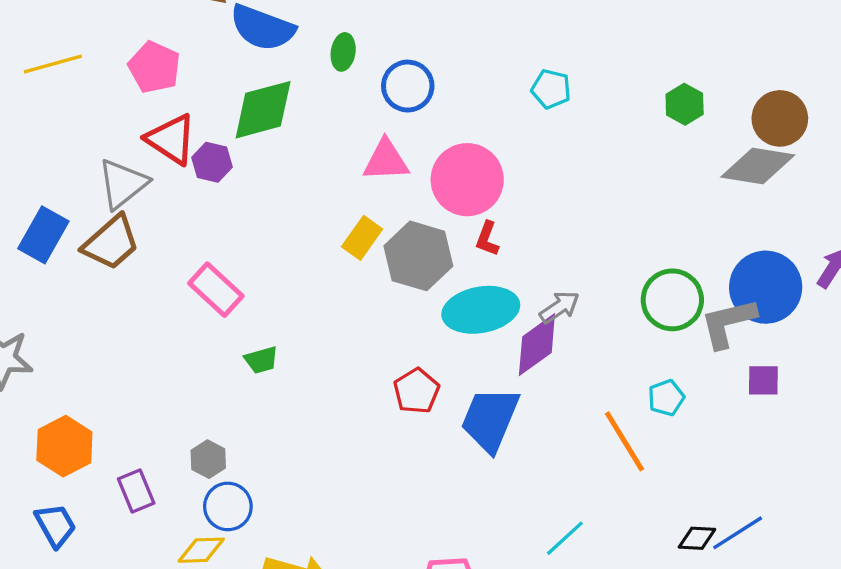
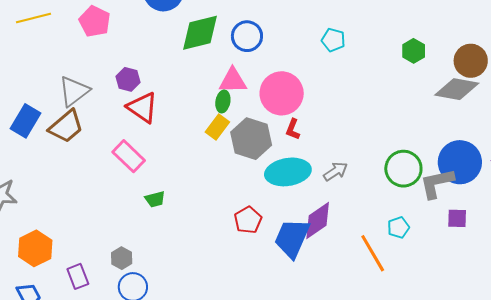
green ellipse: (343, 52) -> (223, 101), moved
green diamond: (263, 110) -> (200, 33), moved
red triangle: (171, 139) -> (142, 108), moved
purple diamond: (537, 345) -> (318, 220), moved

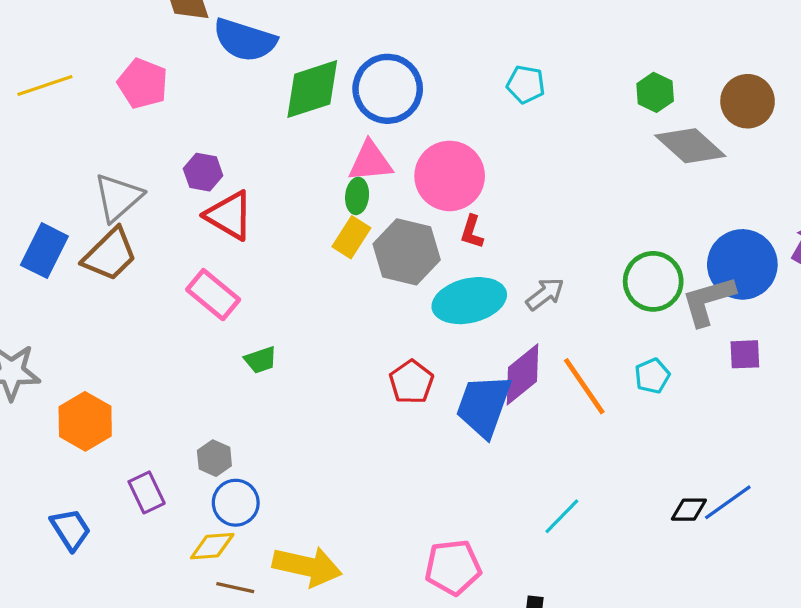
blue circle: (247, 36) -> (388, 89), size x1.4
gray diamond: (457, 89) -> (690, 146), moved, turned 36
orange hexagon: (35, 248) -> (85, 421), moved
orange line: (373, 253) -> (584, 386), moved

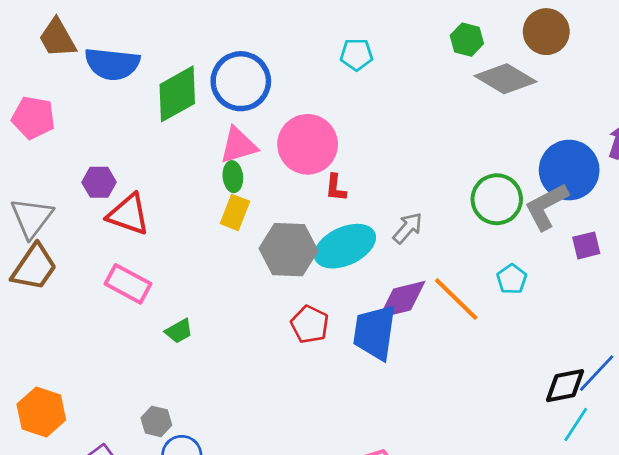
gray hexagon: (407, 252) -> (289, 250), moved
purple diamond: (522, 374) -> (402, 299), turned 36
black diamond: (689, 510) -> (565, 386), size x1.4
cyan line: (562, 516) -> (576, 424), moved

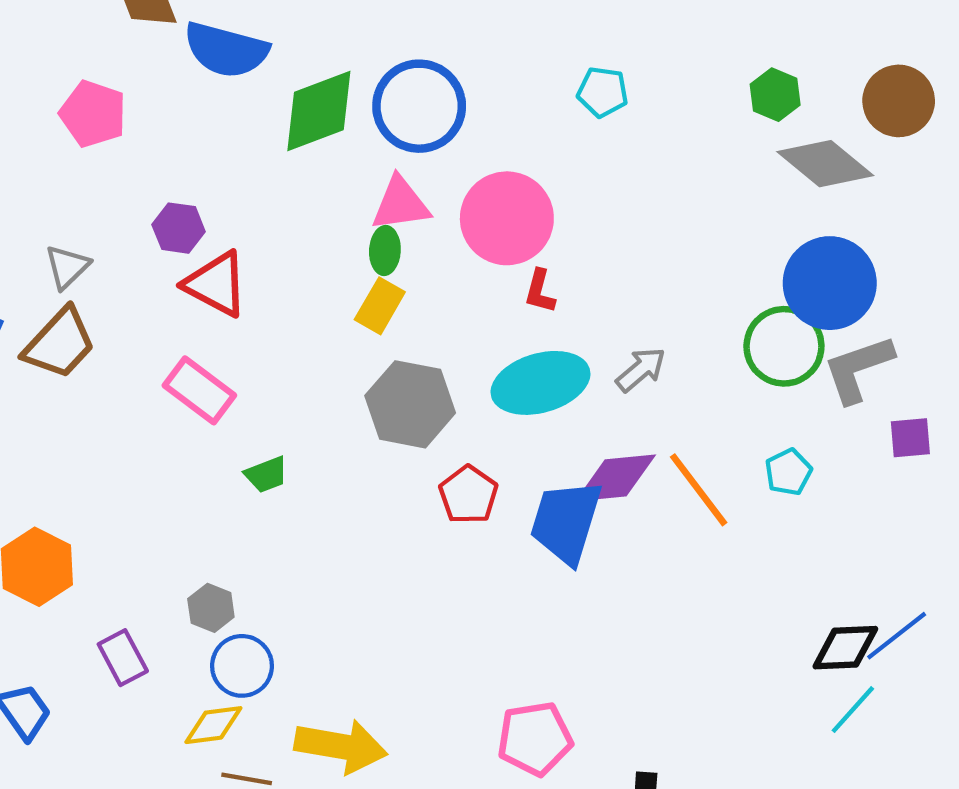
blue circle: (569, 170) -> (830, 283), moved
gray triangle: (32, 218) -> (67, 267), size x0.7
gray hexagon: (289, 250) -> (410, 404), moved

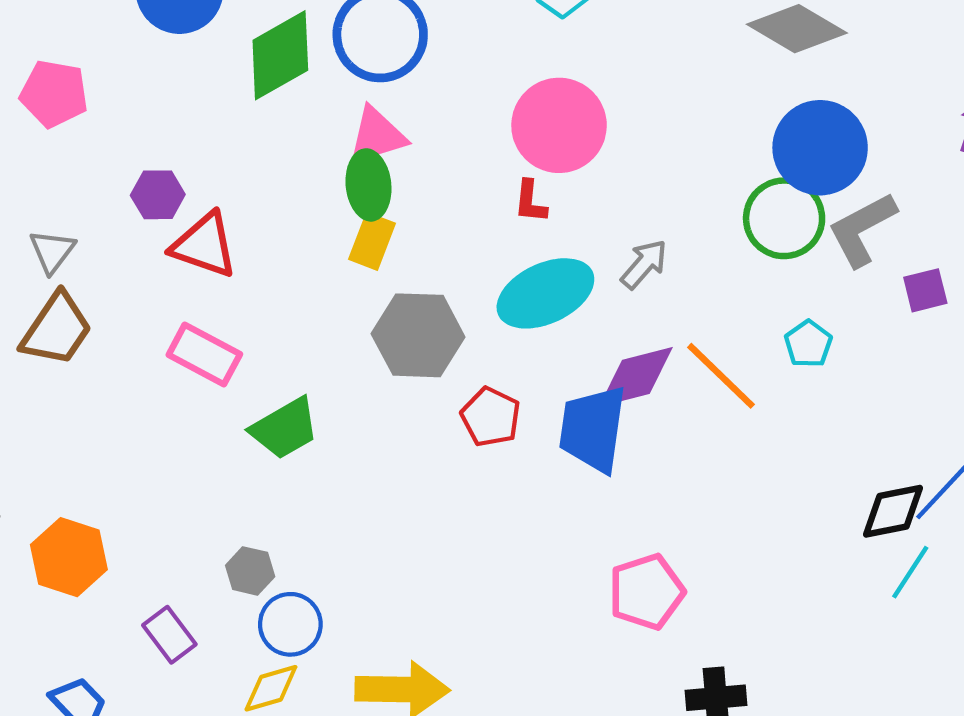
pink circle: (507, 218) -> (559, 125), moved
green ellipse: (385, 251) -> (368, 185), size x1.4
green trapezoid: (266, 475) -> (285, 428), size x1.6
pink pentagon: (535, 739) -> (646, 592), moved

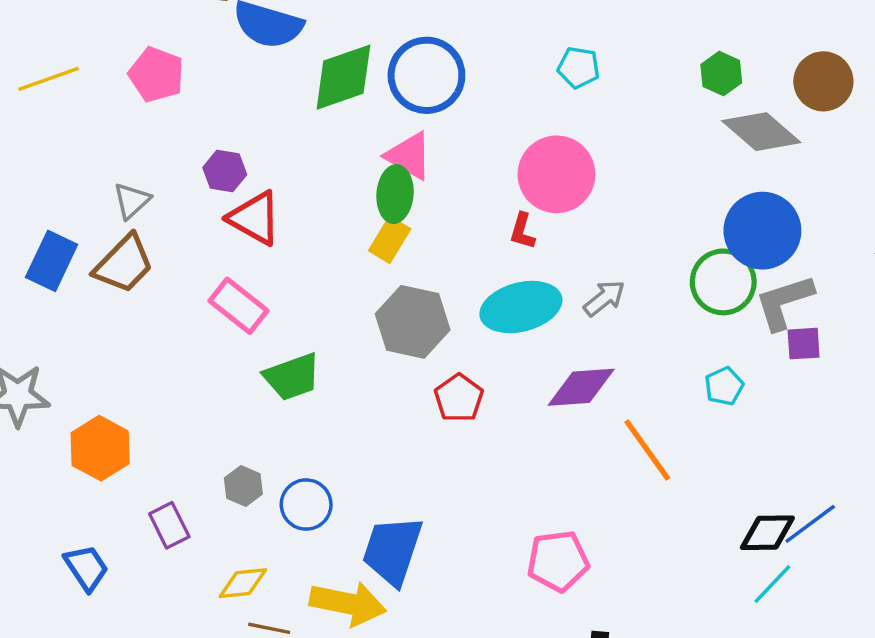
pink triangle: (377, 136) -> (409, 156), turned 36
purple square: (925, 290) -> (804, 344), moved
orange line: (721, 376) -> (647, 450), moved
blue trapezoid: (593, 429) -> (392, 551), moved
blue circle: (290, 624) -> (306, 505), moved

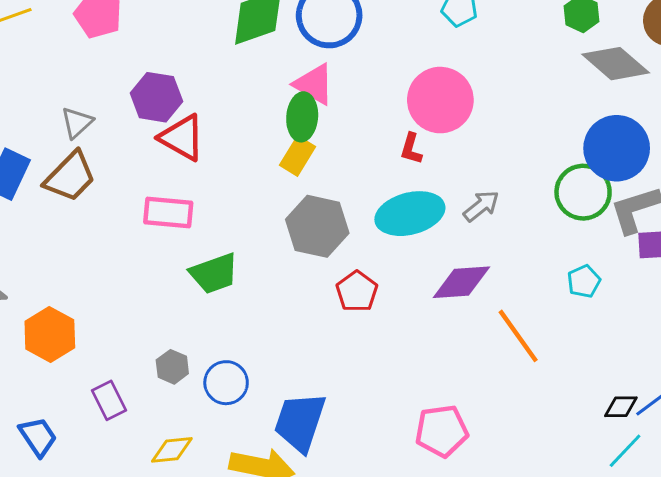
purple hexagon: (225, 171) -> (156, 97), size x1.4
pink rectangle: (239, 306) -> (168, 213), turned -33
black diamond: (767, 533) -> (621, 407), size x0.7

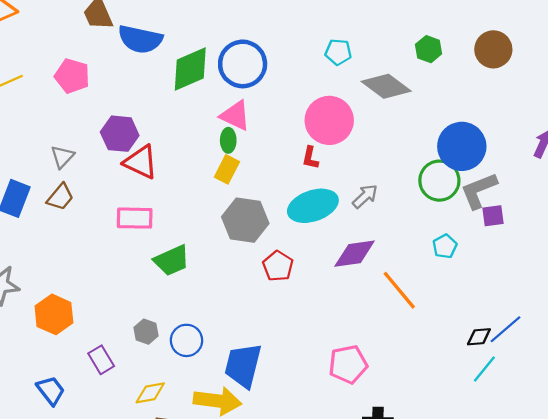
gray diamond: (616, 64) -> (386, 86), moved
green ellipse: (302, 117) -> (228, 140), size x0.7
brown trapezoid: (70, 177) -> (60, 197), size x0.7

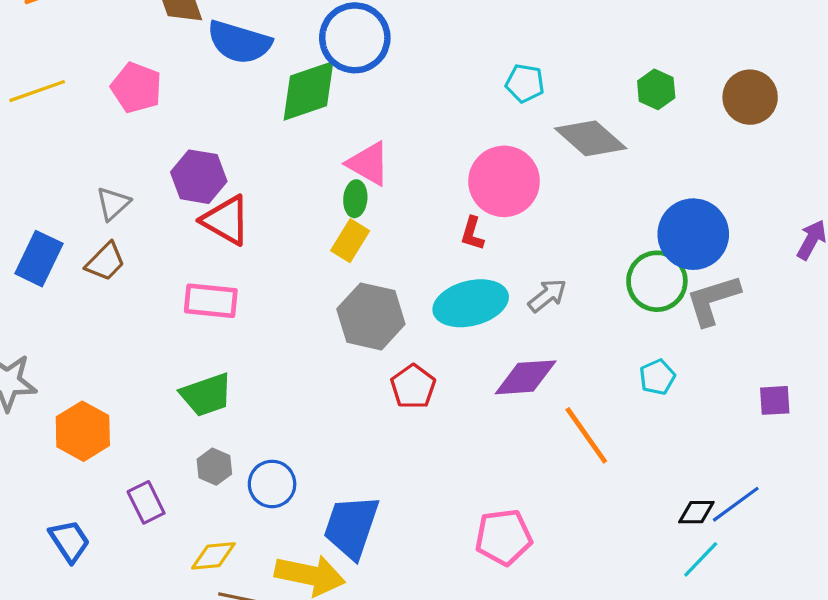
blue circle: (243, 64) -> (355, 38), moved
purple square: (493, 216) -> (775, 400), moved
green trapezoid: (172, 260) -> (206, 395), moved

